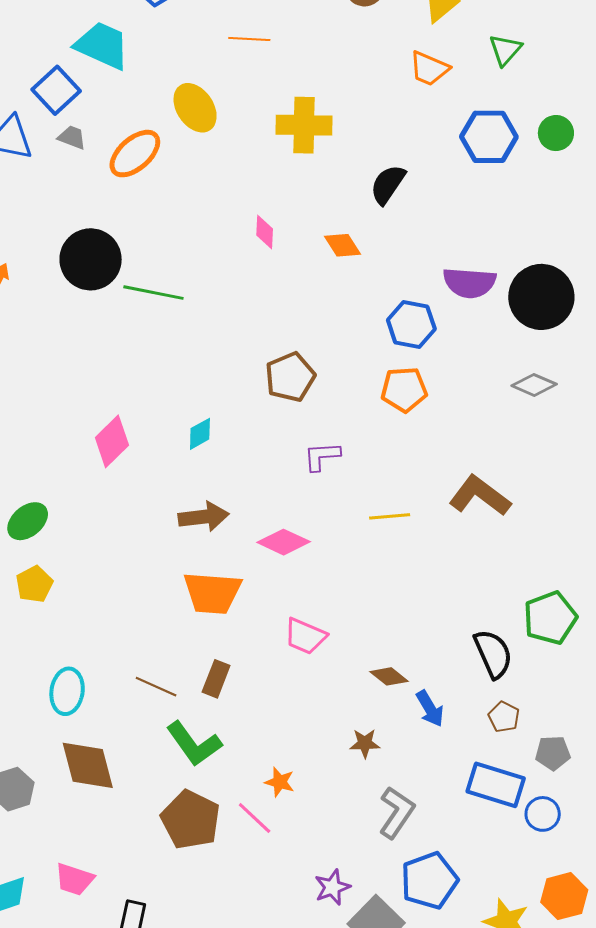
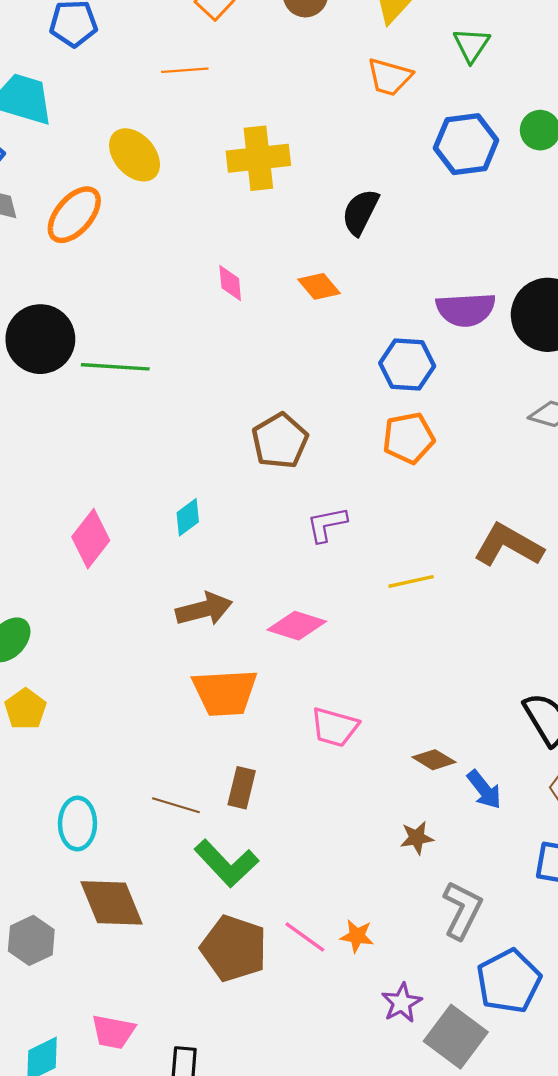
orange star: (280, 782) -> (357, 936), moved

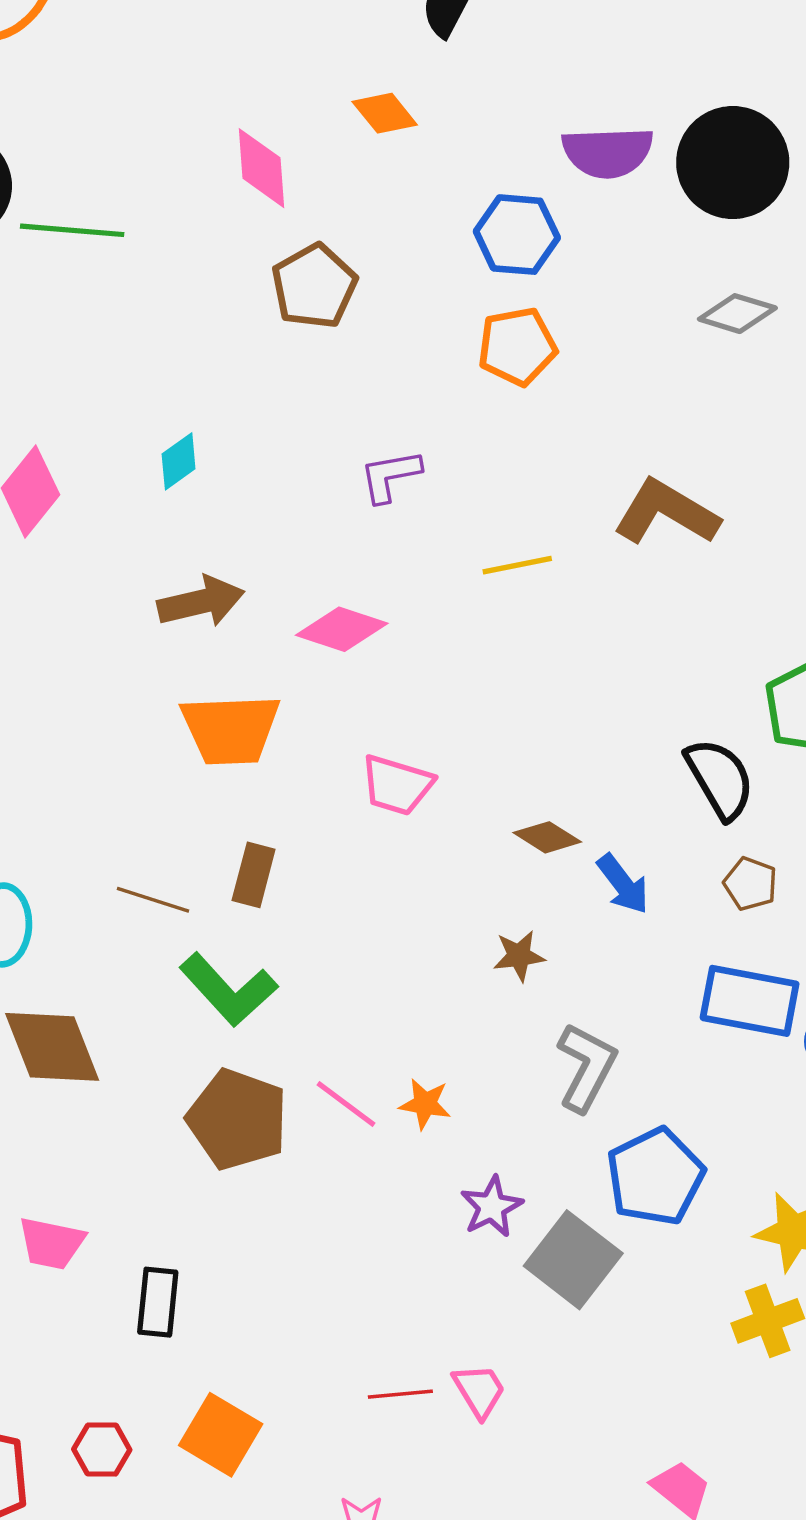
pink diamond: (230, 283) -> (262, 168), moved, size x1.4
brown pentagon: (280, 441) -> (314, 286), moved

